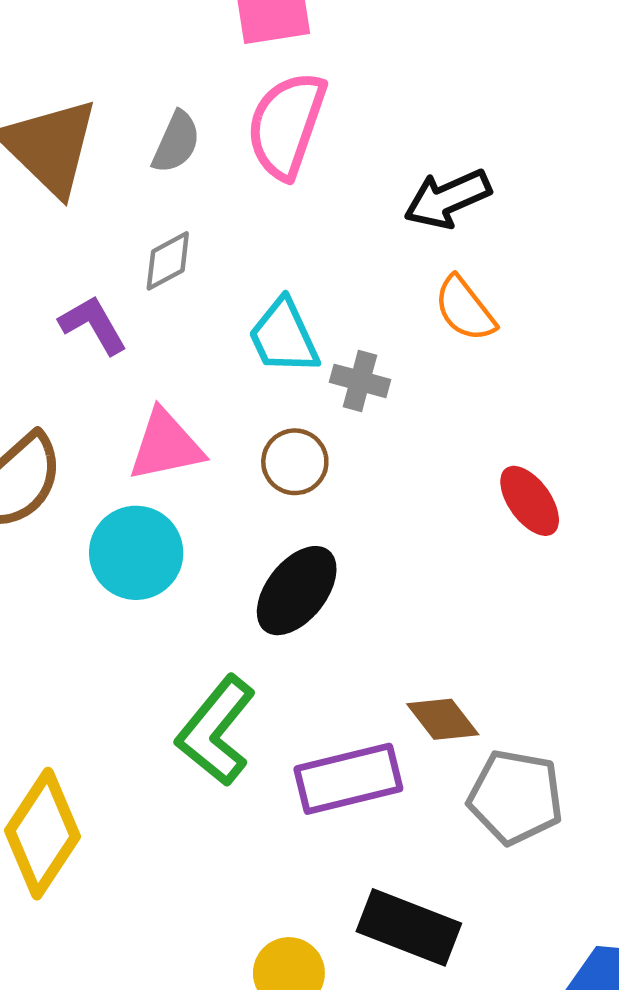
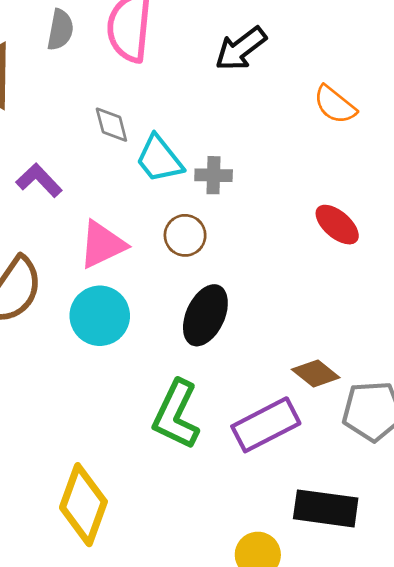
gray semicircle: (176, 142) -> (60, 30), moved
gray diamond: (168, 261) -> (111, 125), moved, turned -63
orange semicircle: (465, 309) -> (335, 105), moved

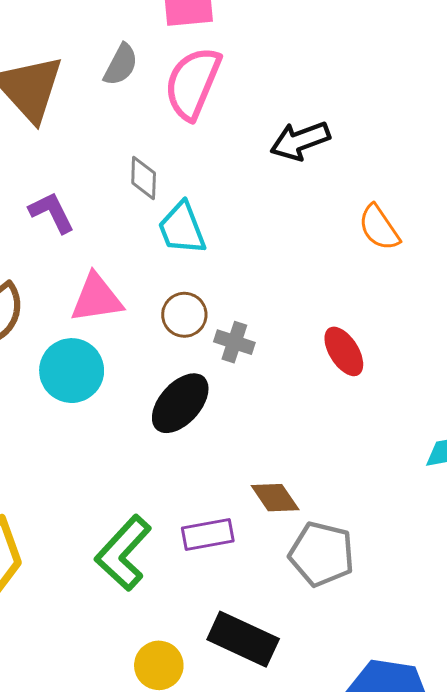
gray cross: (214, 175) -> (234, 342), moved
green L-shape: (176, 415) -> (123, 553), moved
purple rectangle: (266, 425) -> (208, 535), size x0.7

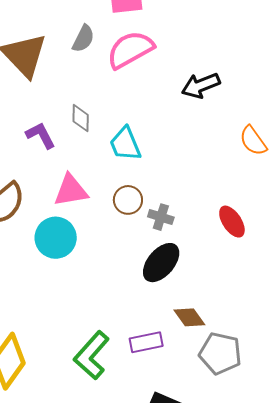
pink semicircle: (193, 83) -> (130, 50), turned 39
gray diamond: (144, 178) -> (81, 118), moved
black ellipse: (180, 403) -> (161, 263), moved

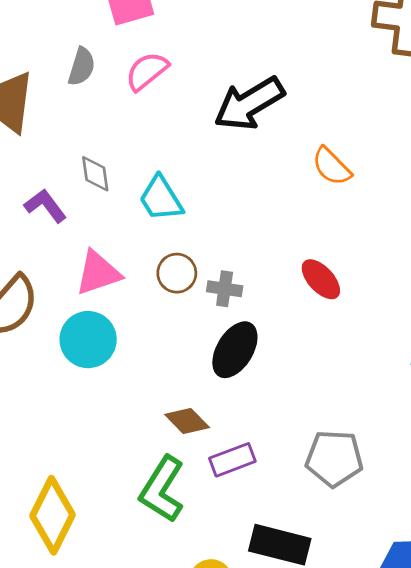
pink semicircle: (130, 50) -> (147, 71), size x0.7
black arrow: (201, 85) -> (249, 104), size x1.4
brown diamond: (189, 317) -> (187, 421), moved

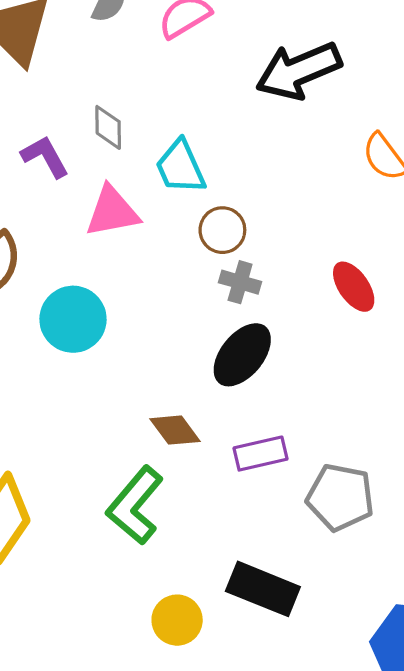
pink triangle: (98, 273) -> (112, 212), moved
brown circle: (177, 273) -> (222, 230), moved
purple rectangle: (232, 460) -> (261, 454), moved

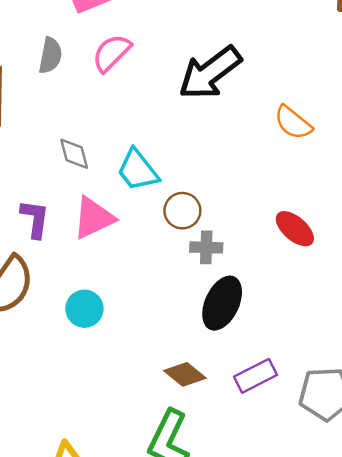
purple L-shape: (45, 157) -> (35, 219), moved, turned 51
cyan circle: (73, 319) -> (84, 309), size x0.7

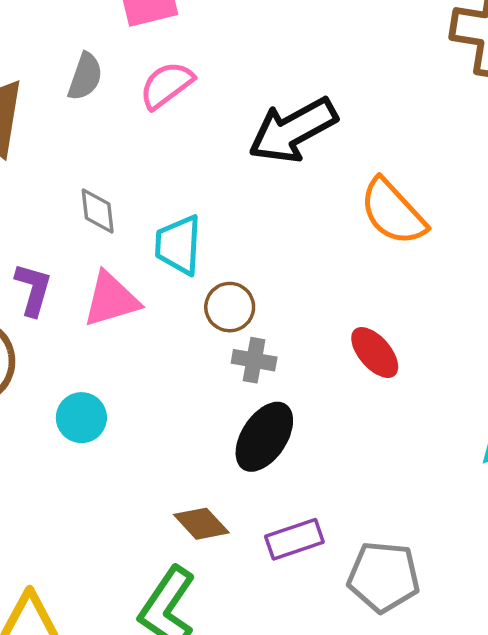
orange semicircle: (293, 123) -> (393, 212), size x1.4
cyan trapezoid: (138, 170) -> (178, 245), turned 33

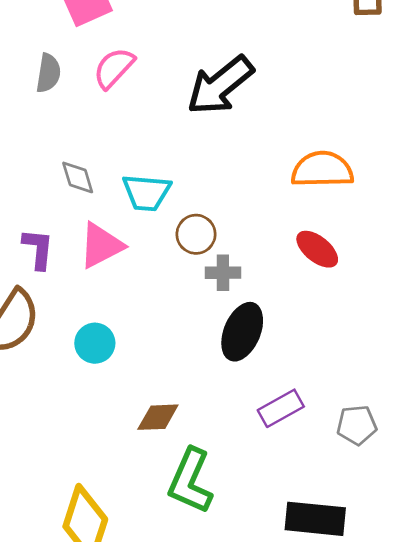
orange semicircle: (393, 212) -> (322, 170), moved, turned 142
cyan trapezoid: (178, 245) -> (146, 193), turned -78
brown diamond: (201, 524) -> (158, 417), moved, turned -39
gray pentagon: (384, 577) -> (357, 425), size x0.7

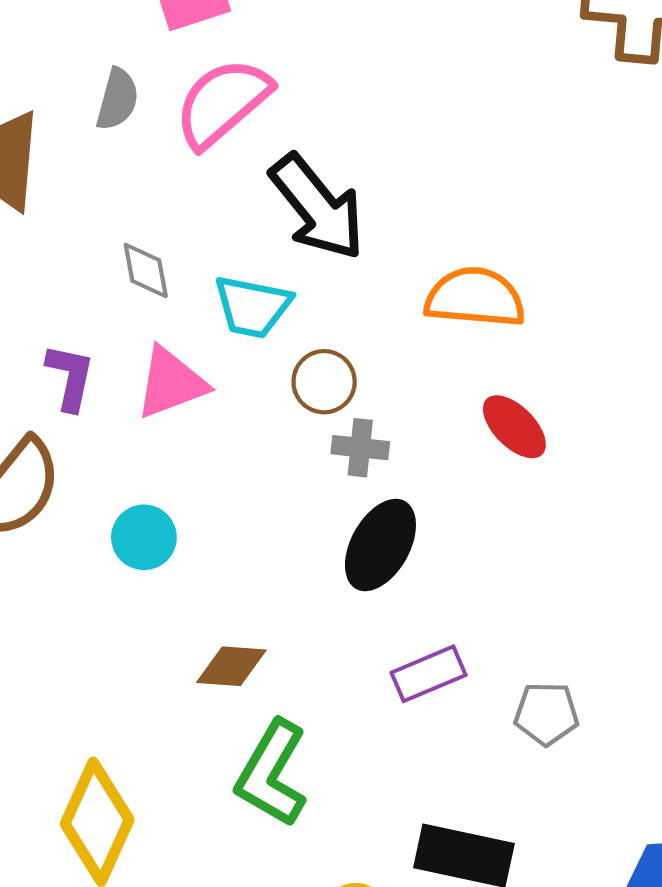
pink semicircle: (114, 68) -> (222, 103), size x1.4
black arrow: (220, 85) -> (317, 207), moved, turned -96
orange semicircle: (322, 170) -> (475, 298), moved

